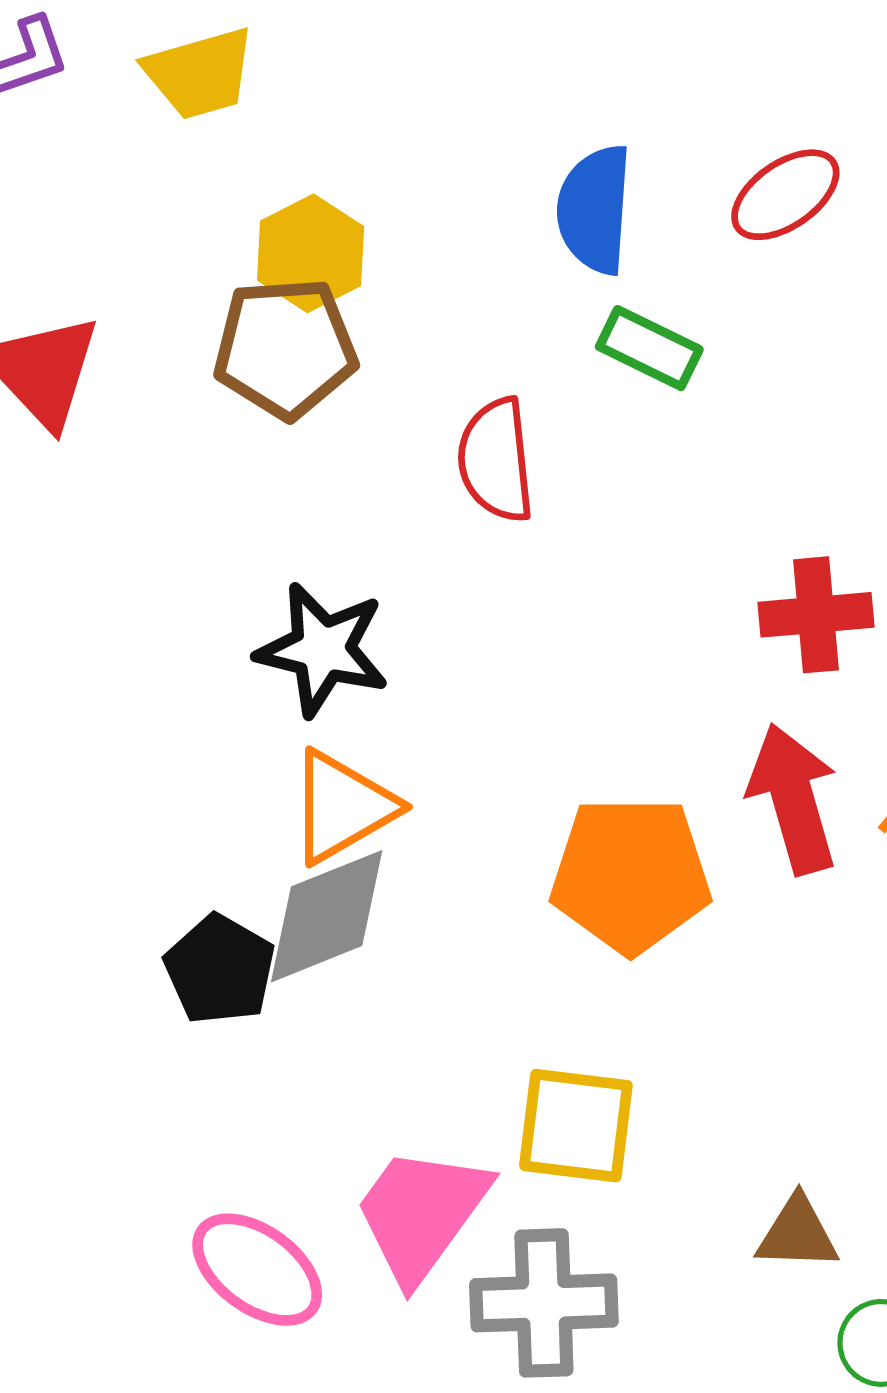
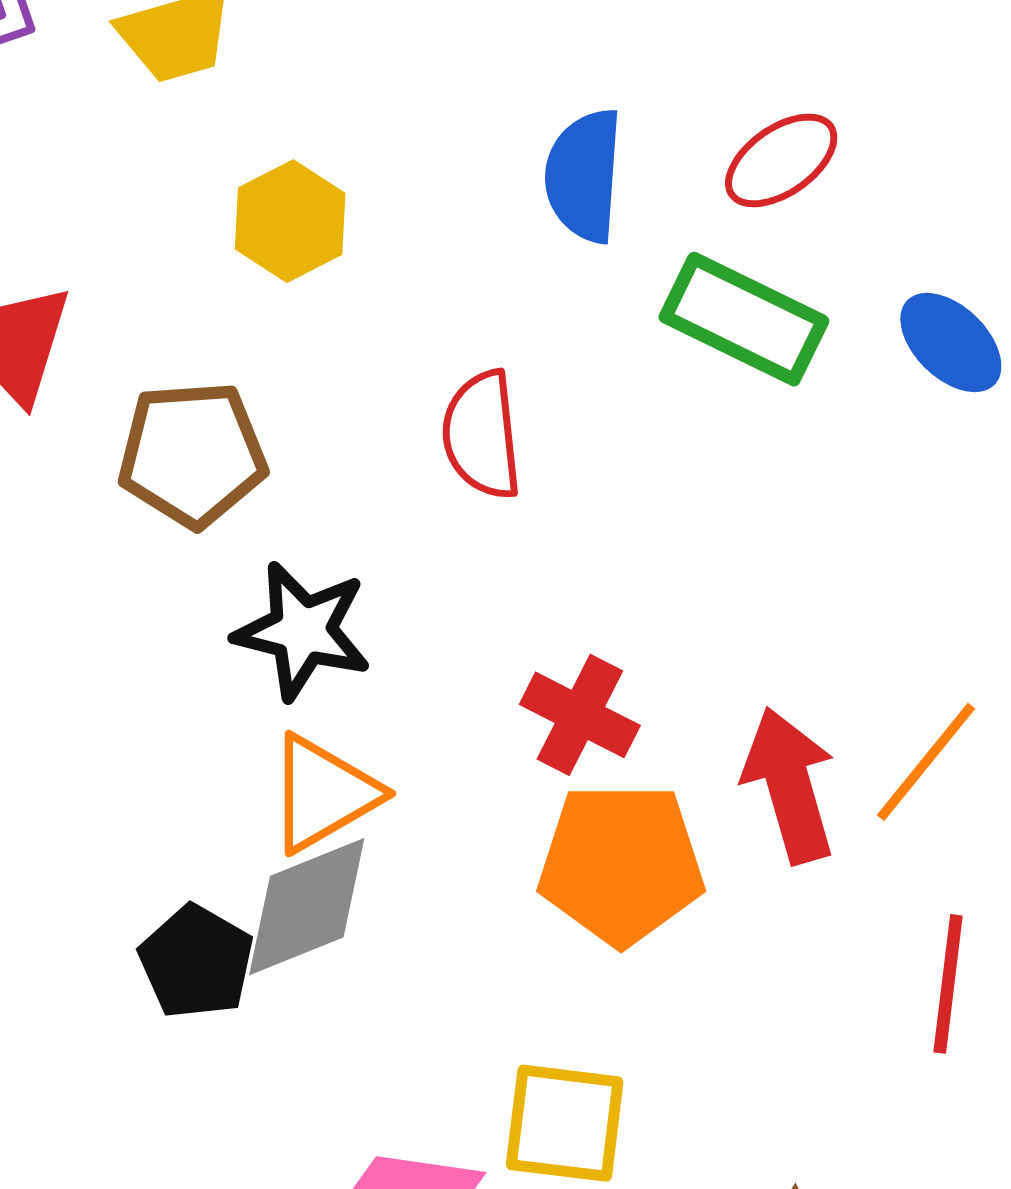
brown pentagon: (285, 348) -> (192, 454), moved
green rectangle: (649, 348) -> (744, 319), moved, size x1.5
red cross: (816, 615) -> (580, 715), moved, turned 32

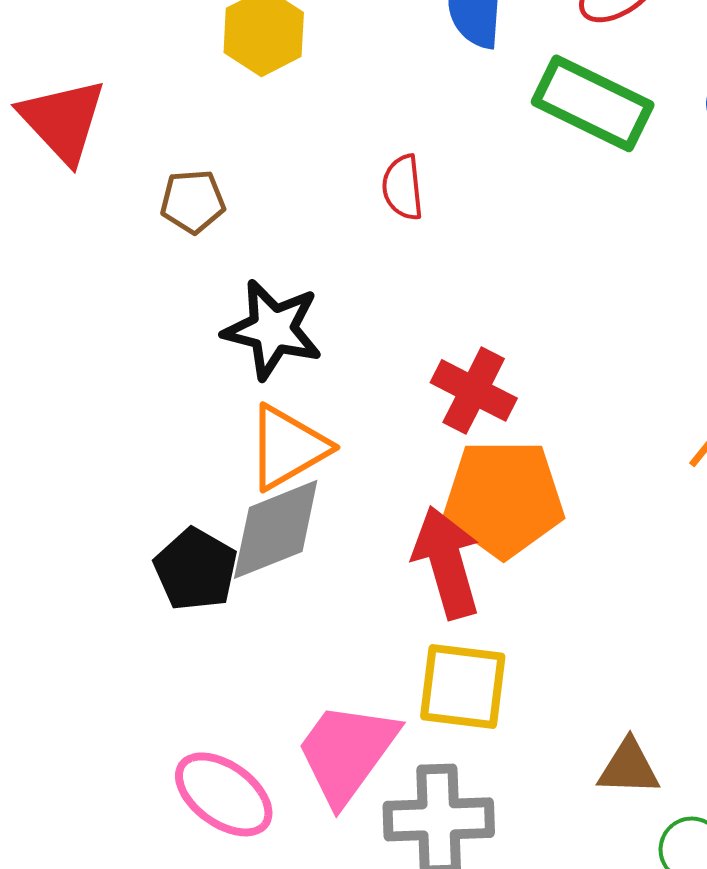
red semicircle: (482, 435) -> (403, 187), size x0.7
brown pentagon: (192, 454) -> (193, 201), size x0.6
red arrow: (789, 785) -> (447, 562), moved

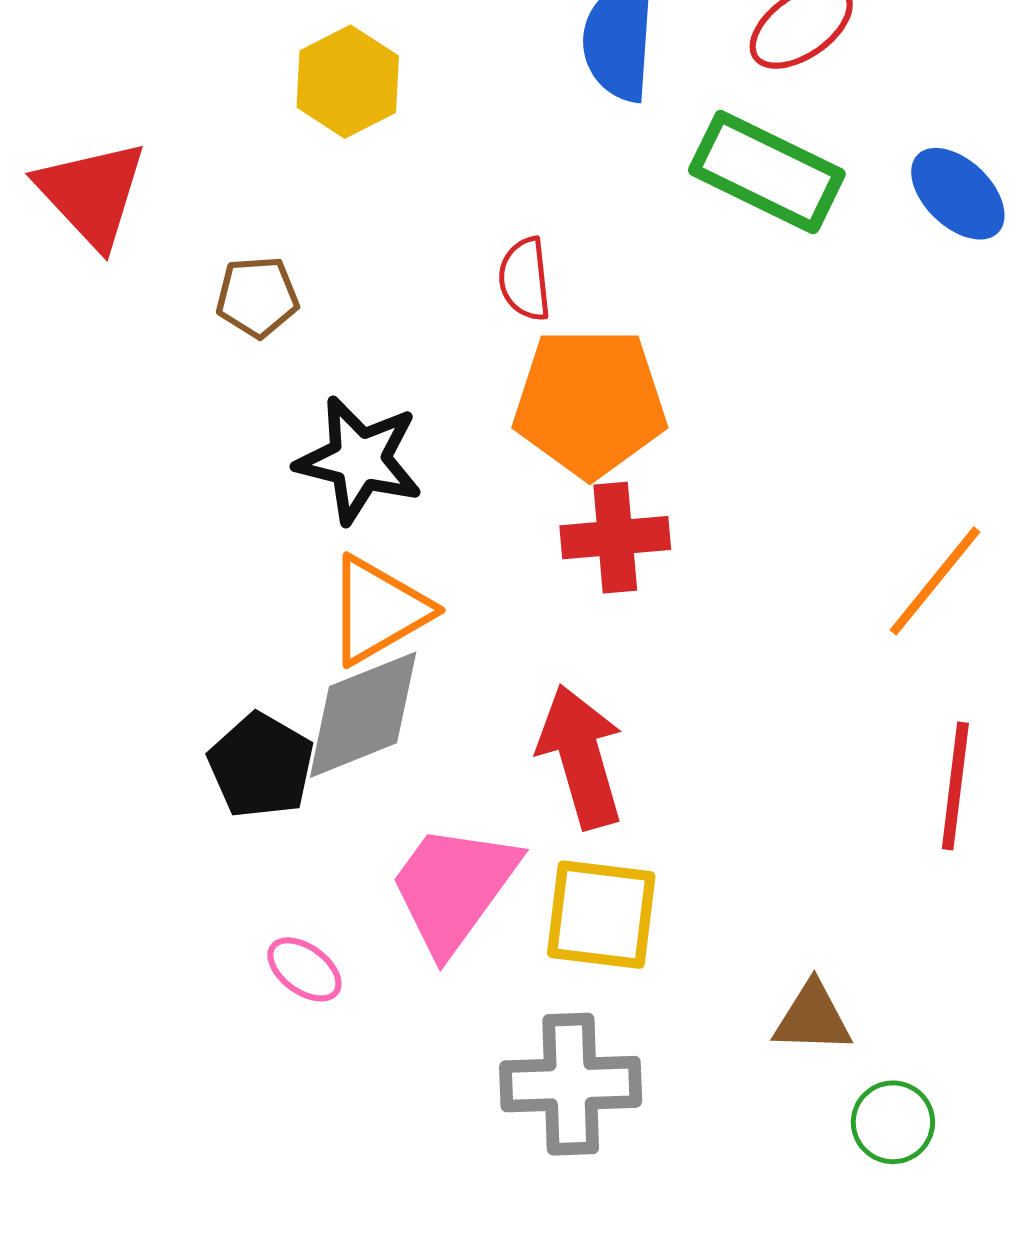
red cross: (474, 390) -> (615, 538), turned -32
orange pentagon: (504, 498) -> (590, 403), moved
pink trapezoid: (347, 752) -> (453, 888), moved
pink ellipse: (224, 794) -> (304, 969), moved, size x0.6

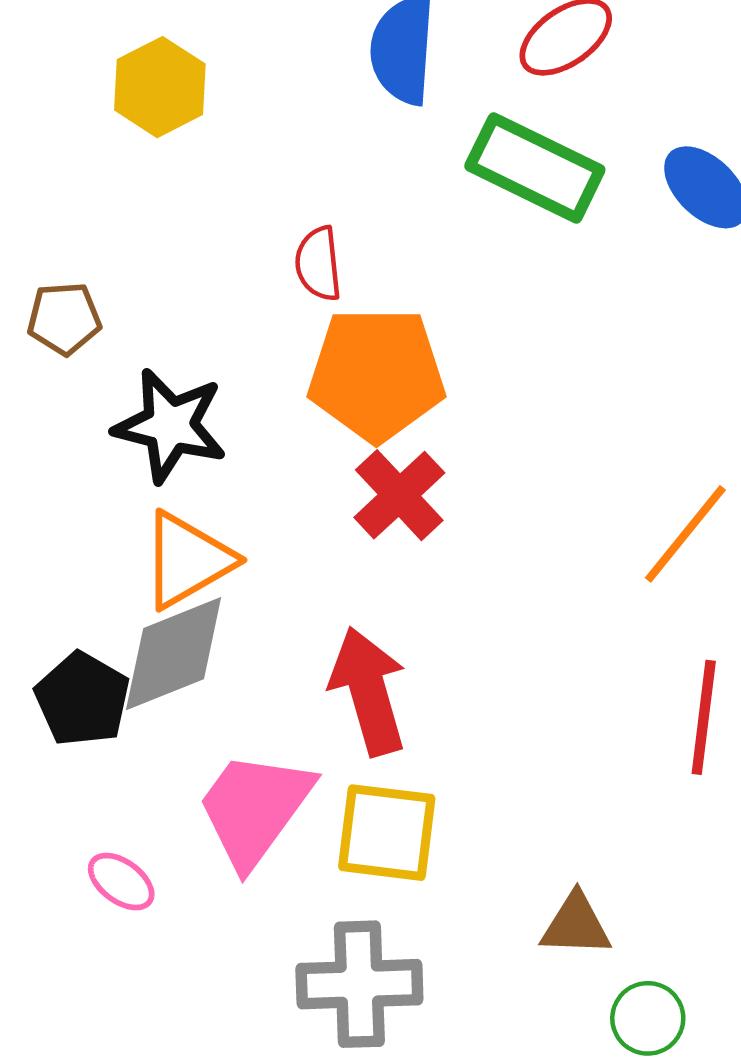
brown pentagon: (257, 297) -> (64, 318), moved
red cross: (615, 538) -> (399, 495), turned -38

